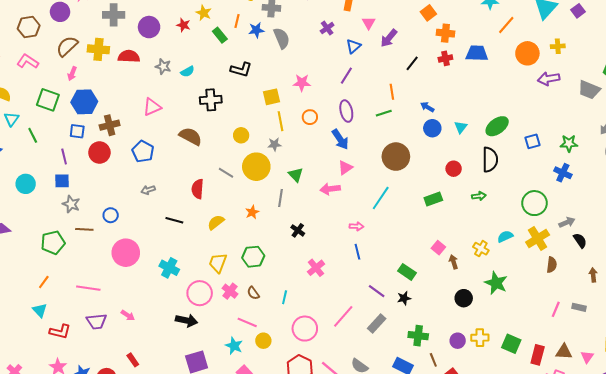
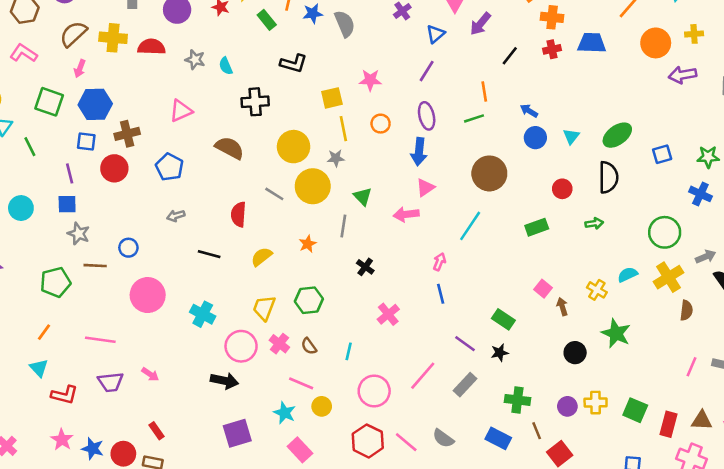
cyan semicircle: (187, 72) -> (226, 66), turned 96
yellow circle: (241, 135) -> (294, 147), size x1.6
blue arrow: (340, 139) -> (419, 152), turned 40
pink arrow: (356, 226) -> (439, 262), turned -72

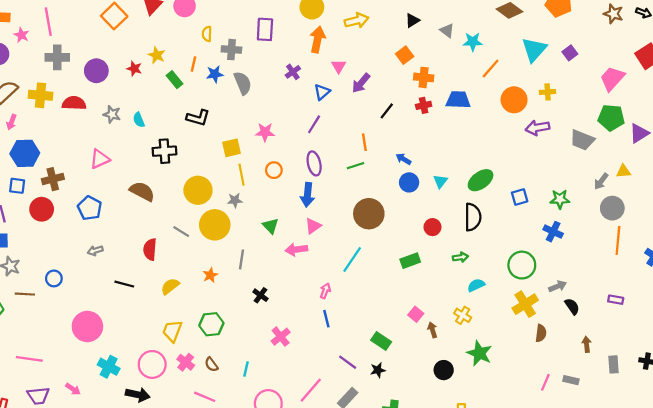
green triangle: (363, 196) -> (271, 226), moved
cyan semicircle: (628, 275) -> (476, 285), moved
pink circle: (148, 295) -> (87, 326), moved
cyan cross: (203, 314) -> (109, 367), moved

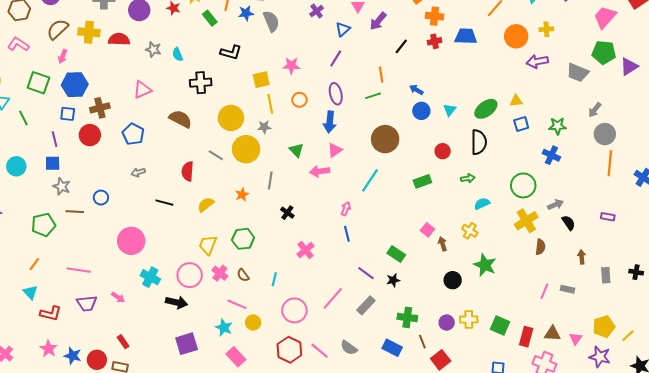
yellow triangle: (623, 171) -> (516, 101), moved

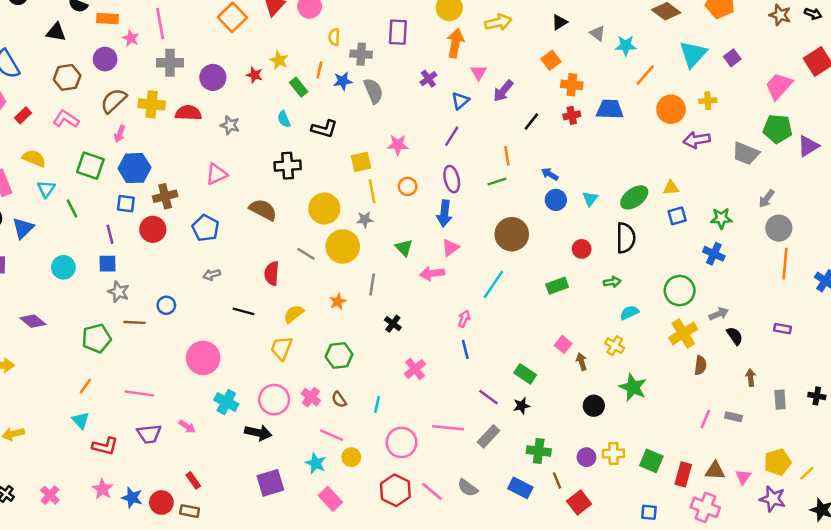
cyan semicircle: (178, 54) -> (284, 119), moved
yellow trapezoid: (208, 245) -> (281, 348), moved
pink line: (333, 298) -> (448, 428), turned 55

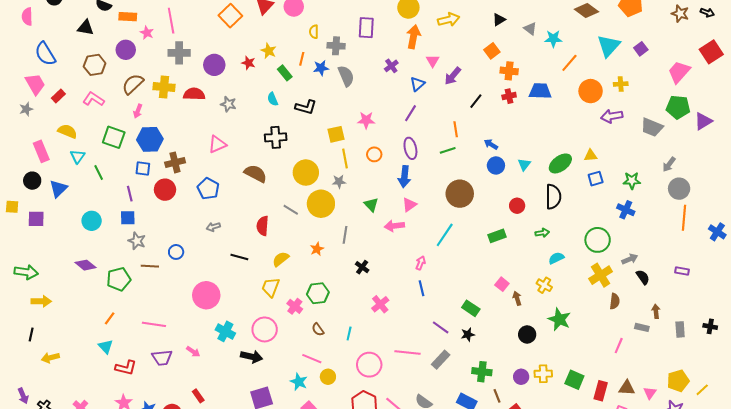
purple diamond: (33, 321) -> (86, 265), moved
pink cross: (311, 397) -> (295, 306), moved
gray rectangle: (733, 417) -> (642, 327), moved

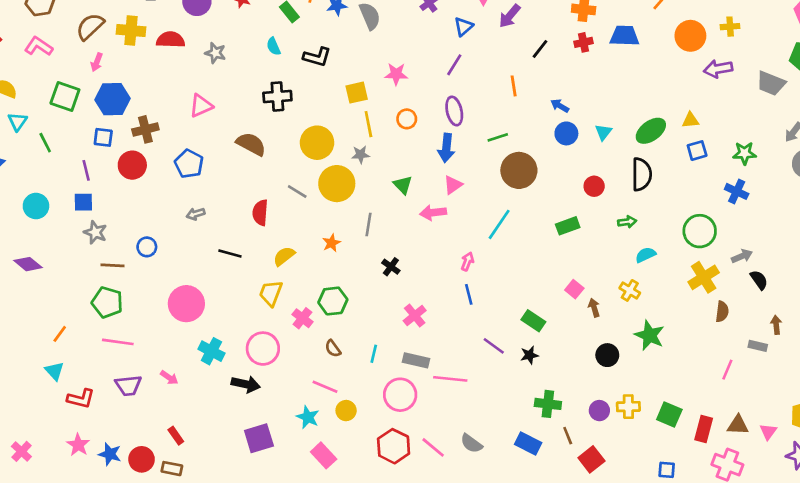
green line: (448, 150) -> (498, 137), moved
green pentagon: (119, 279) -> (107, 302), moved, turned 30
gray rectangle: (441, 360) -> (416, 360), moved, turned 60

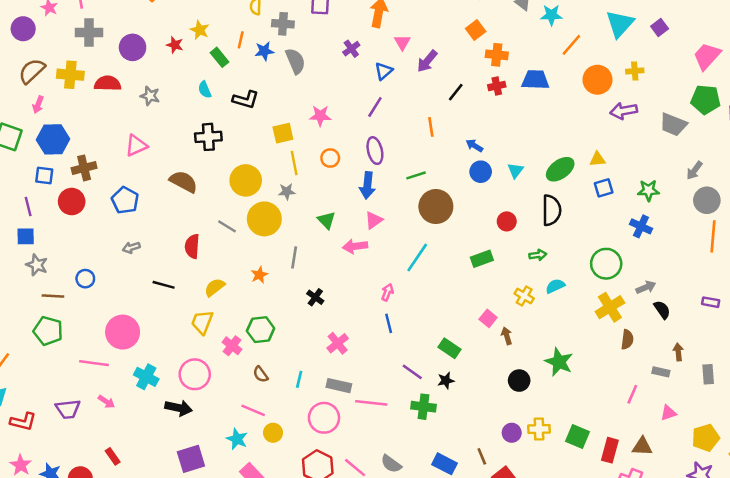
yellow cross: (630, 290) -> (524, 296), moved
pink line: (118, 342) -> (94, 363), moved
green cross: (548, 404) -> (423, 407), moved
pink triangle: (768, 432) -> (668, 413), moved, turned 35

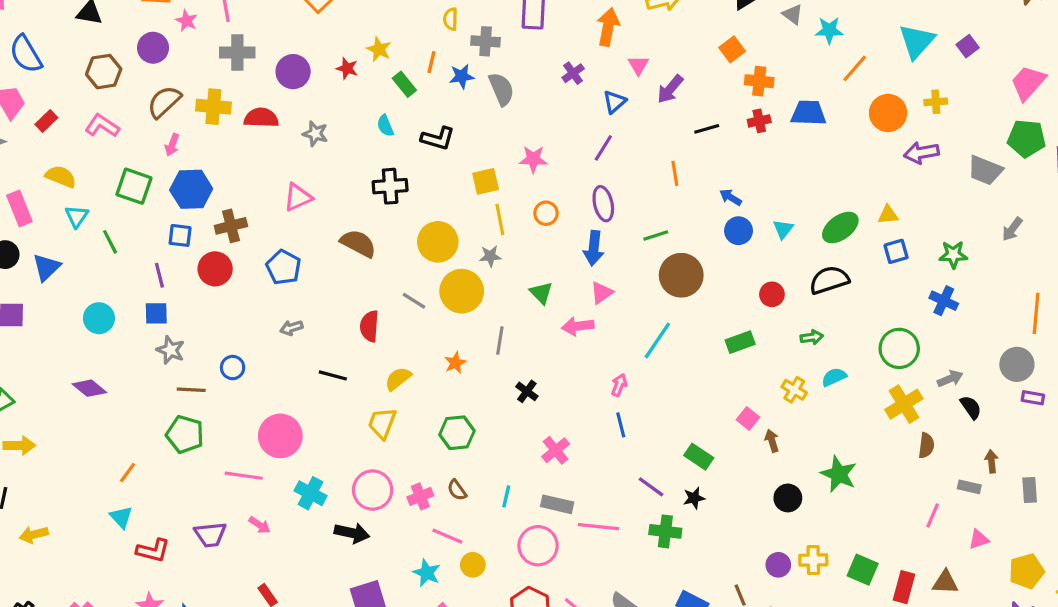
black line: (456, 92) -> (707, 129), turned 36
gray circle: (707, 200) -> (1017, 364), moved
black semicircle: (551, 210) -> (829, 280), turned -108
pink cross: (232, 346) -> (420, 496), moved, turned 30

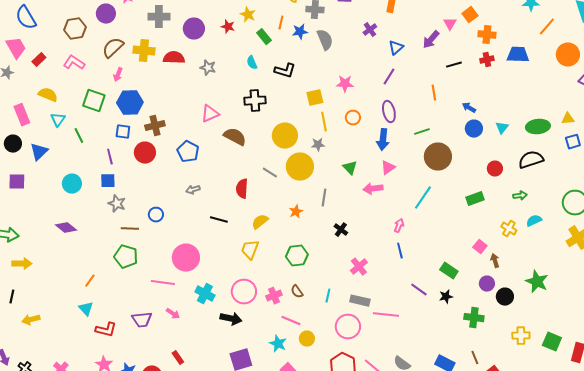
pink triangle: (638, 65) -> (450, 24), moved
pink triangle: (298, 197) -> (210, 114), moved
green ellipse: (840, 228) -> (538, 127), turned 30
green cross: (665, 531) -> (474, 318), moved
purple circle: (778, 565) -> (487, 284), moved

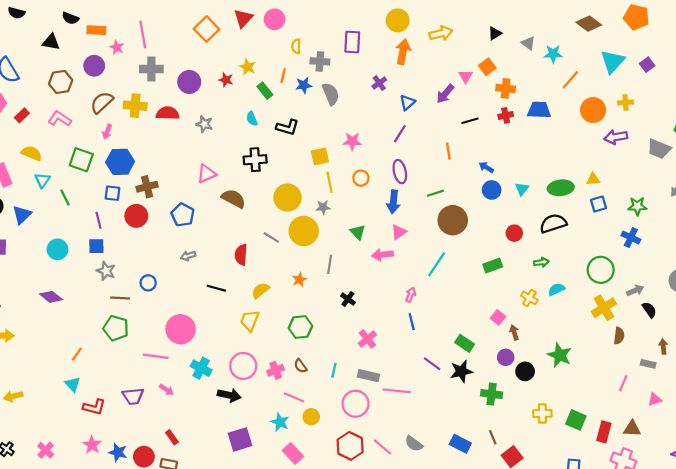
black star: (446, 297) -> (461, 371), size x1.5

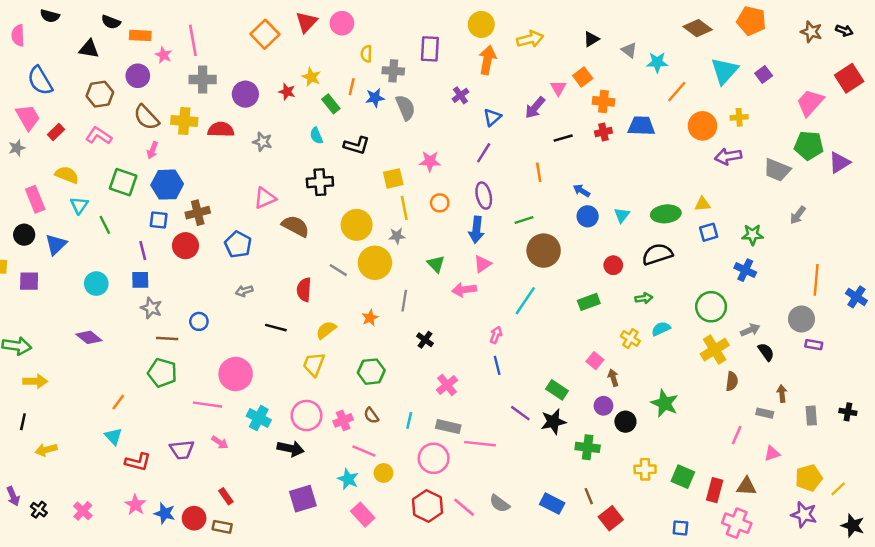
brown semicircle: (102, 102) -> (146, 117), turned -90

